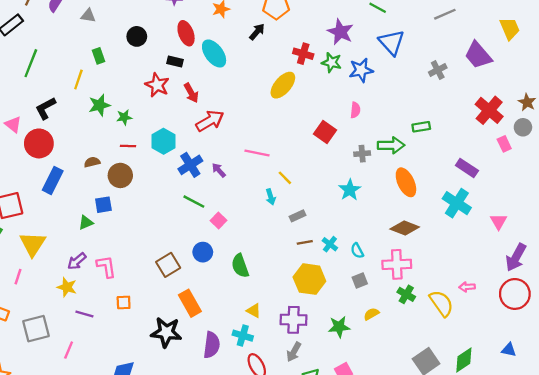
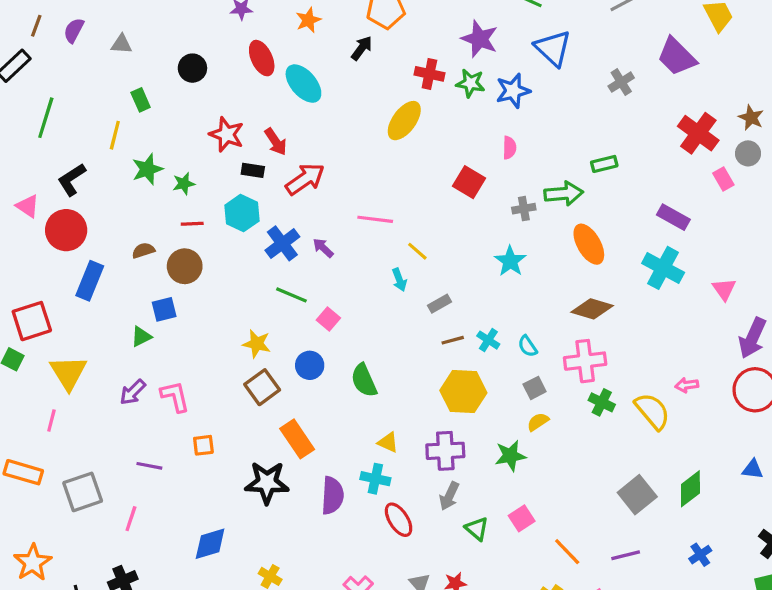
black rectangle: (175, 62) -> (253, 170), moved
yellow star: (67, 287) -> (257, 344), moved
yellow semicircle: (371, 314) -> (538, 422), moved

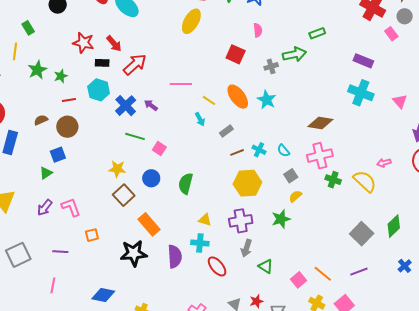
orange ellipse: (589, 244) -> (238, 97), moved
green semicircle: (364, 380) -> (186, 184), turned 45
gray square: (83, 492) -> (18, 255), moved
pink square: (522, 518) -> (298, 280), moved
blue diamond: (210, 544) -> (103, 295), turned 35

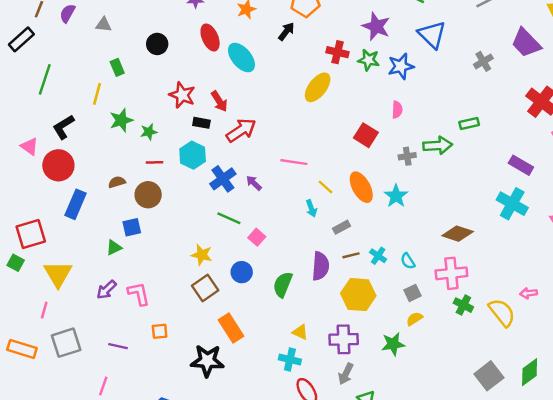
purple semicircle: (175, 256) -> (320, 266), moved

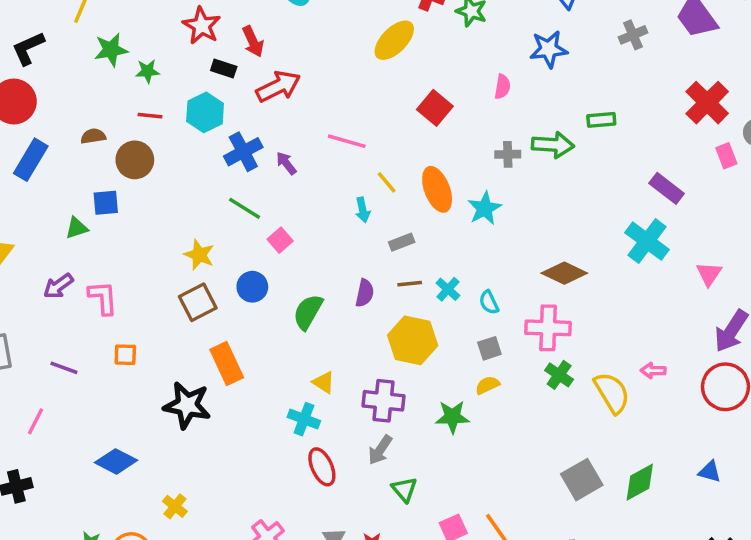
blue star: (401, 66) -> (549, 49), moved
red square: (366, 135) -> (435, 108), moved
purple semicircle: (320, 266) -> (365, 293), size x0.7

